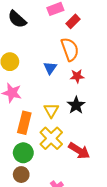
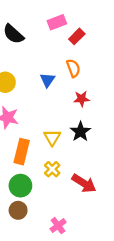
orange semicircle: (70, 49) -> (73, 68), size x0.7
blue triangle: (50, 68) -> (47, 80), moved
yellow cross: (51, 138) -> (52, 169), size x0.6

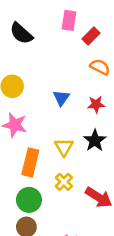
pink rectangle: (57, 22) -> (69, 20), turned -60
orange semicircle: (73, 68) -> (100, 67), moved, turned -42
blue triangle: (47, 80) -> (61, 98), moved

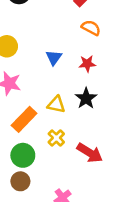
yellow triangle: (64, 147) -> (56, 105), turned -48
orange rectangle: (30, 162) -> (24, 119), turned 30

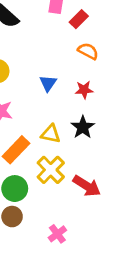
yellow cross: (56, 138) -> (51, 170), size x1.5

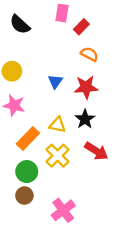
red star: (84, 90) -> (86, 87), size x1.5
red arrow: (87, 186) -> (96, 151), moved
pink cross: (57, 234) -> (63, 210), size x1.5

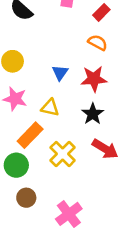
red rectangle: (81, 27) -> (101, 12), moved
yellow triangle: (58, 125) -> (50, 108), moved
green circle: (27, 172) -> (16, 165), moved

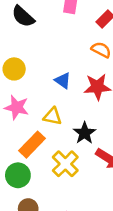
blue triangle: (60, 73) -> (63, 81), turned -30
black star: (93, 114) -> (85, 133), moved

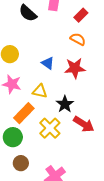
black semicircle: (23, 16) -> (28, 13), moved

